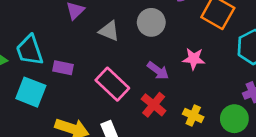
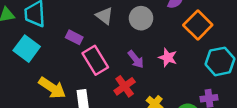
purple rectangle: (63, 68) -> (74, 37), moved

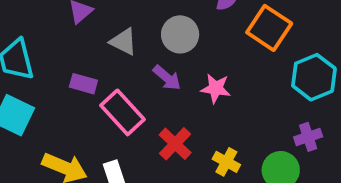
pink star: (168, 58) -> (216, 88), moved
purple arrow: (136, 59) -> (167, 78), moved

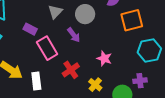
orange square: (269, 28) -> (132, 20), turned 30
gray triangle: (123, 42) -> (55, 12), turned 35
pink star: (216, 88) -> (104, 58), moved

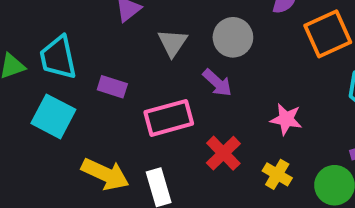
purple rectangle: (30, 29) -> (112, 87), moved
pink rectangle: (47, 48) -> (169, 118), turned -65

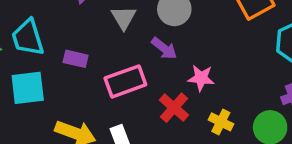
cyan square: (53, 116) -> (28, 88), turned -30
pink star: (286, 119) -> (201, 78), moved

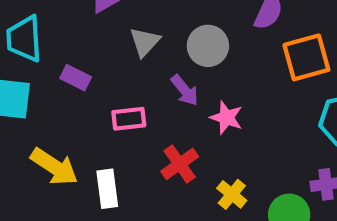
pink star: (201, 78) -> (226, 118), moved
pink rectangle: (125, 81) -> (129, 119), size x0.7

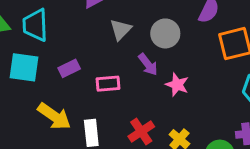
purple rectangle: (76, 78) -> (69, 68), moved, turned -54
red cross: (180, 164) -> (141, 131), moved

